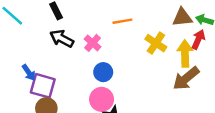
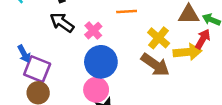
yellow arrow: (185, 54) -> (187, 52), turned 80
blue circle: (103, 72) -> (101, 62), size x1.6
brown arrow: (186, 78) -> (155, 65), moved, turned -112

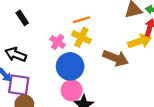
black arrow: (62, 23) -> (16, 54), moved
yellow cross: (159, 38) -> (81, 37), moved

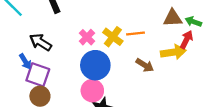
orange line: (81, 20) -> (136, 34), moved
brown arrow: (116, 58) -> (145, 65), size x0.7

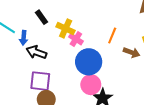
orange line: (136, 34) -> (112, 36), moved, turned -49
yellow cross: (113, 37) -> (66, 29), moved
blue arrow: (25, 62) -> (24, 38), moved, turned 48

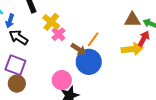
brown arrow: (132, 52) -> (78, 49), moved
blue circle: (89, 62) -> (89, 62), moved

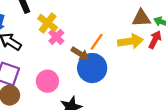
yellow arrow: (132, 49) -> (130, 41), moved
pink circle: (62, 80) -> (47, 81), moved

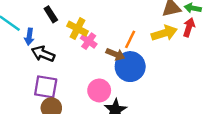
pink circle: (47, 81) -> (99, 90), moved

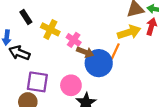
orange line: (130, 39) -> (115, 51), moved
pink cross: (89, 41) -> (74, 40), moved
purple square: (46, 87) -> (37, 82), moved

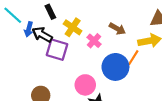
brown arrow: (85, 52) -> (117, 29), moved
black arrow: (19, 53) -> (42, 35), moved
purple square: (37, 82) -> (57, 50), moved

